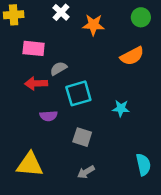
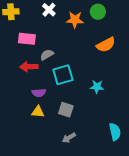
green circle: (141, 17) -> (98, 12), moved
yellow triangle: (30, 165) -> (38, 112), moved, size x0.6

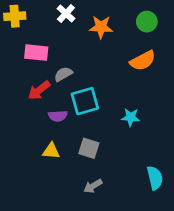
green circle: (98, 12) -> (147, 22), moved
red arrow: (29, 67) -> (39, 90), turned -36
purple semicircle: (39, 93) -> (58, 116), moved

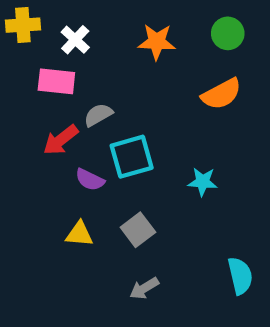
white cross: (66, 13) -> (75, 40), moved
purple semicircle: (58, 116) -> (90, 180), turned 30
gray square: (89, 148) -> (138, 230), turned 35

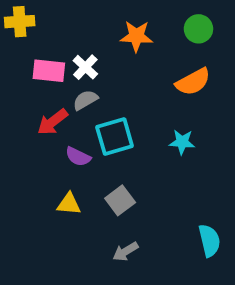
white cross: (75, 40) -> (85, 67), moved
cyan star: (203, 182) -> (182, 142), moved

